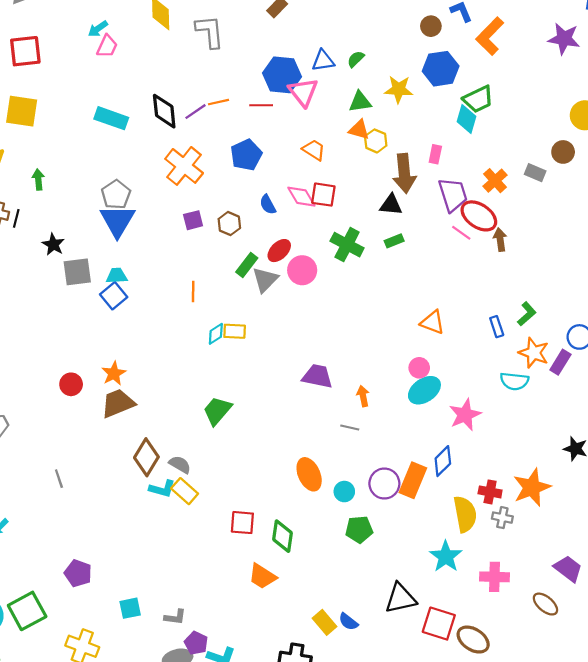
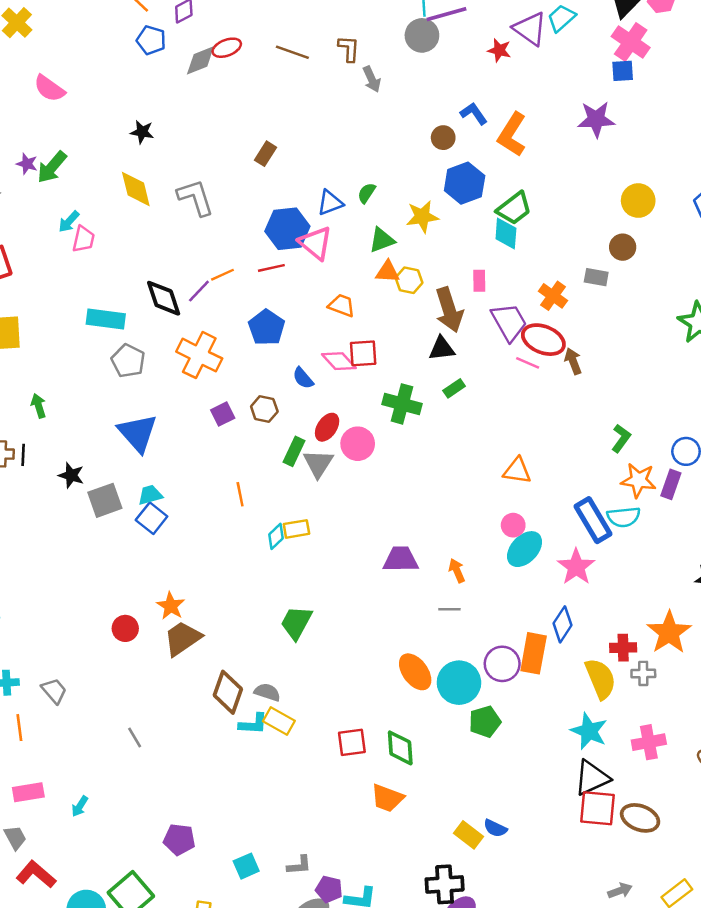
gray pentagon: (116, 195) -> (128, 361), moved
blue rectangle: (497, 327) -> (593, 520), moved, size x1.8
cyan circle: (344, 492) -> (459, 683), size x1.8
black triangle: (401, 598) -> (592, 778), moved

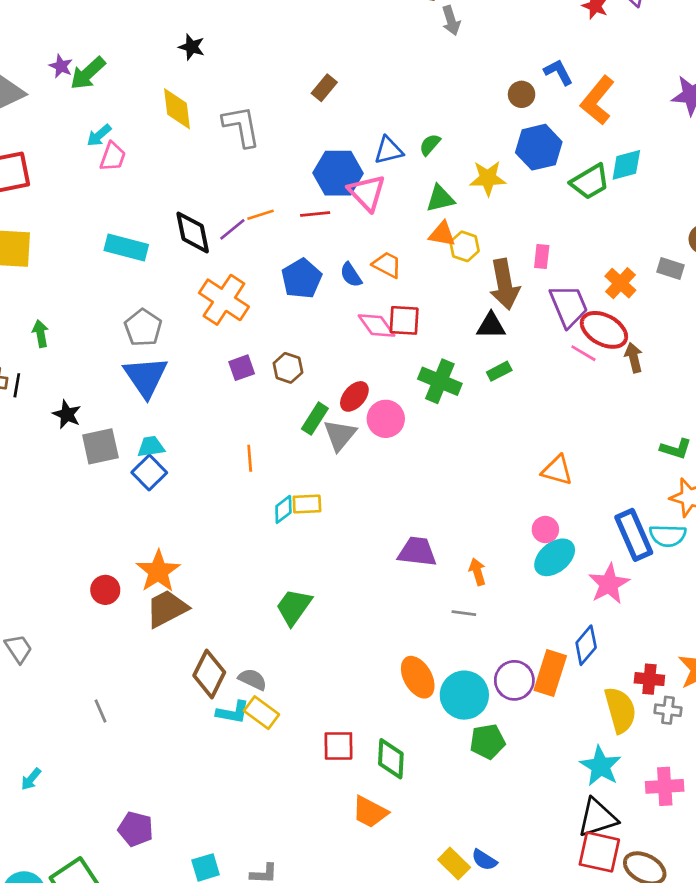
cyan diamond: (506, 233) -> (626, 165), moved, turned 64
gray pentagon: (128, 361) -> (143, 328), moved
blue semicircle: (303, 378) -> (351, 275), moved
green L-shape: (621, 438) -> (676, 449), turned 64
orange star: (171, 606) -> (158, 571), size x1.4

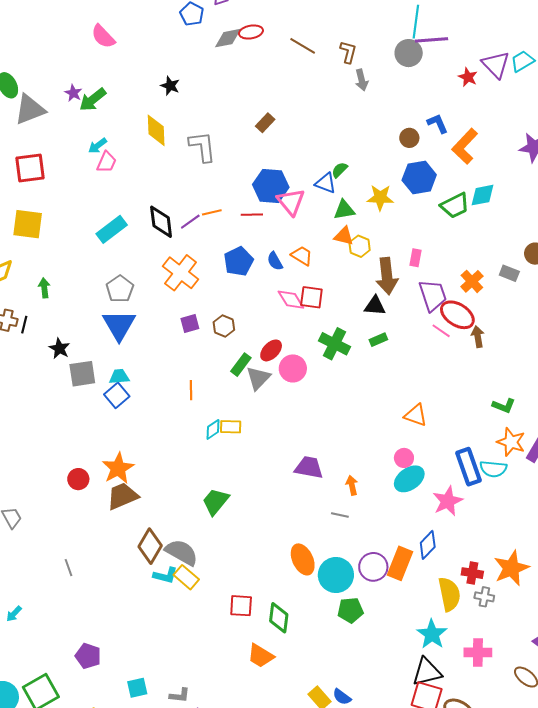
blue triangle: (389, 150) -> (326, 183), moved, turned 30
cyan rectangle: (126, 247) -> (112, 229), turned -56
gray semicircle: (253, 679) -> (182, 552), size x1.6

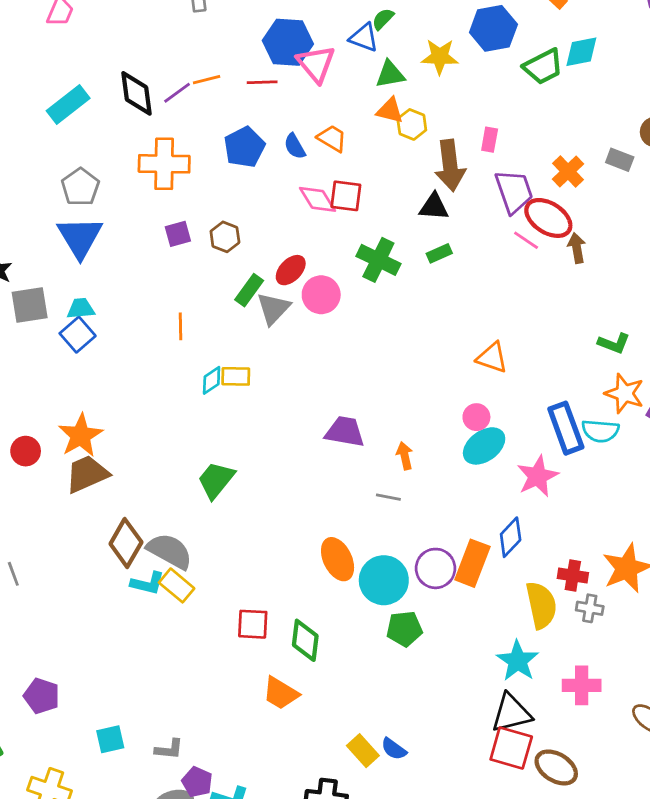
orange cross: (181, 273) -> (164, 164), turned -36

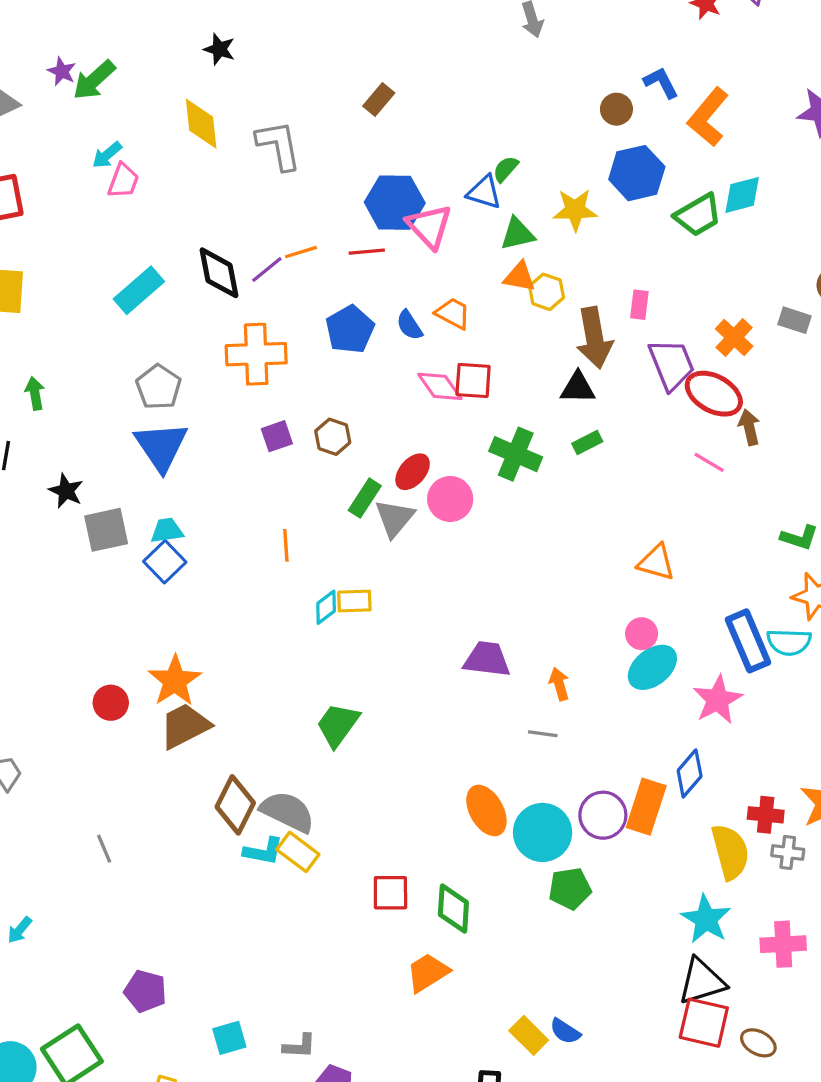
pink line: (526, 240) -> (709, 462), moved
orange trapezoid: (281, 693) -> (428, 973), turned 120
brown ellipse: (556, 767) -> (758, 1043), size x0.7

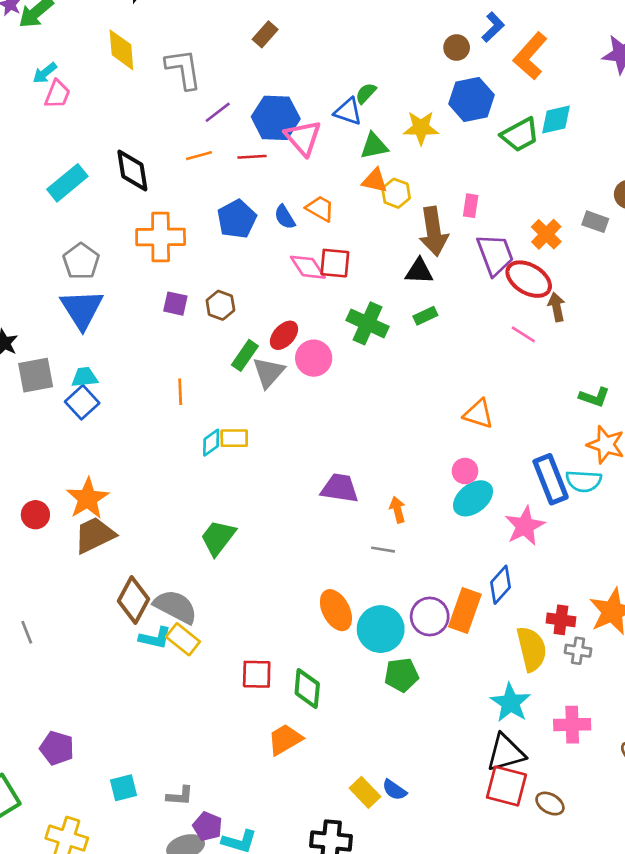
blue L-shape: (661, 83) -> (493, 27), turned 72
purple line: (267, 269) -> (218, 112), moved
purple square: (277, 436) -> (175, 304), turned 30

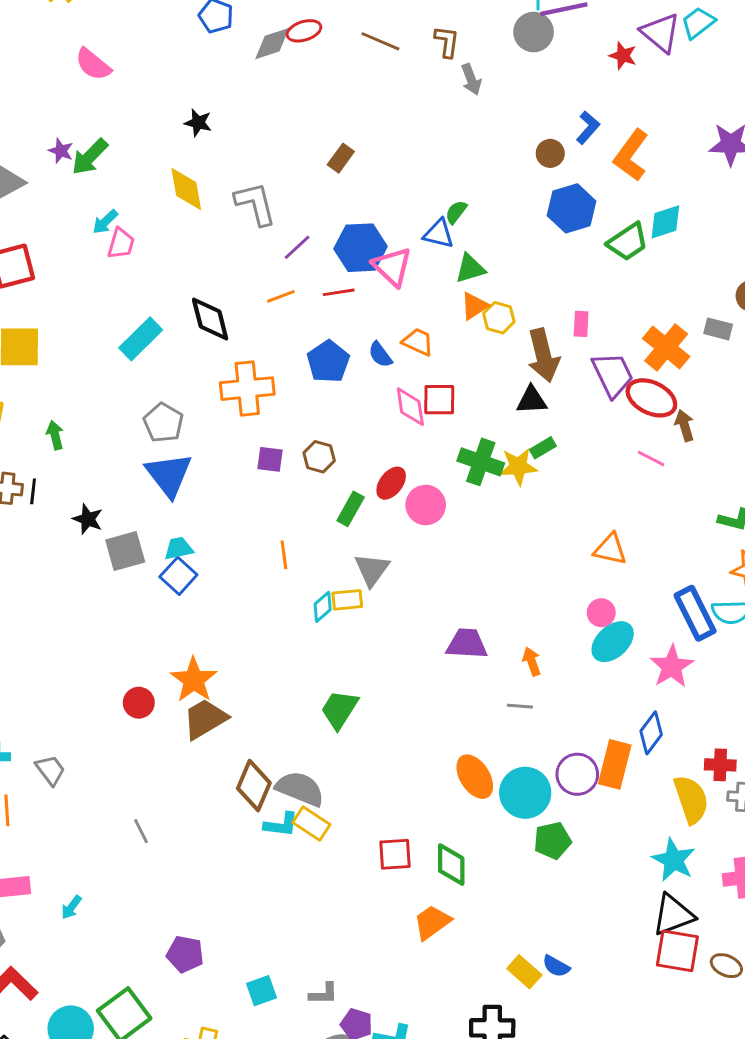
yellow star: (421, 128) -> (518, 466), moved
orange triangle: (375, 181) -> (474, 306), turned -40
orange cross: (546, 234) -> (666, 347), size x1.4
pink diamond: (308, 267) -> (410, 407), turned 30
gray triangle: (268, 372) -> (372, 570), moved

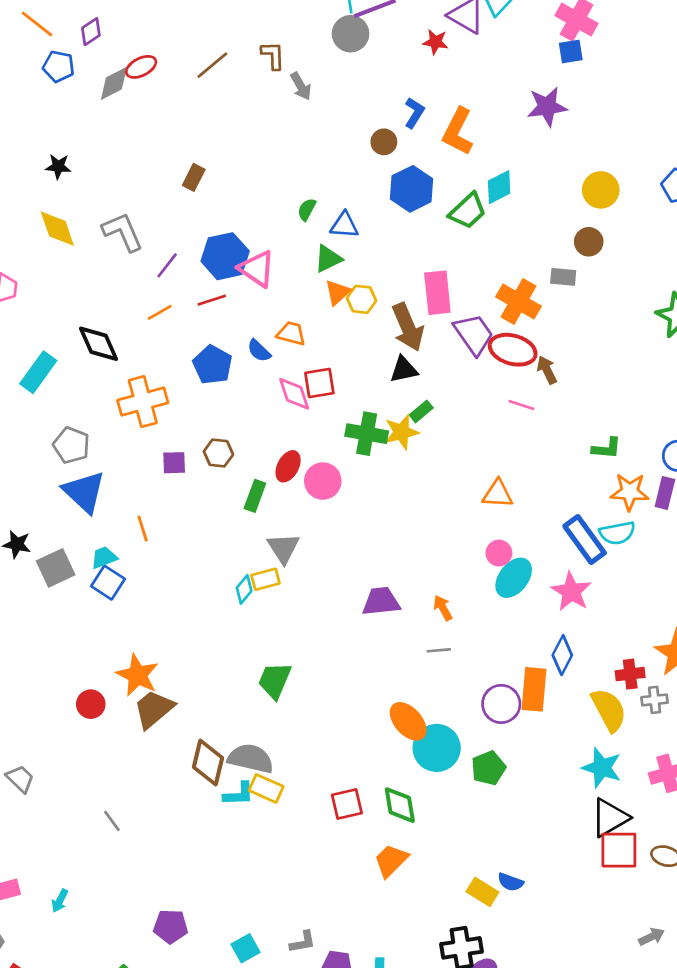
brown line: (380, 41) -> (212, 65), turned -54
blue triangle: (439, 234) -> (344, 225), moved
pink rectangle: (581, 324) -> (437, 293), size x1.8
orange line: (284, 555) -> (143, 528), moved
cyan circle: (525, 793) -> (437, 748), moved

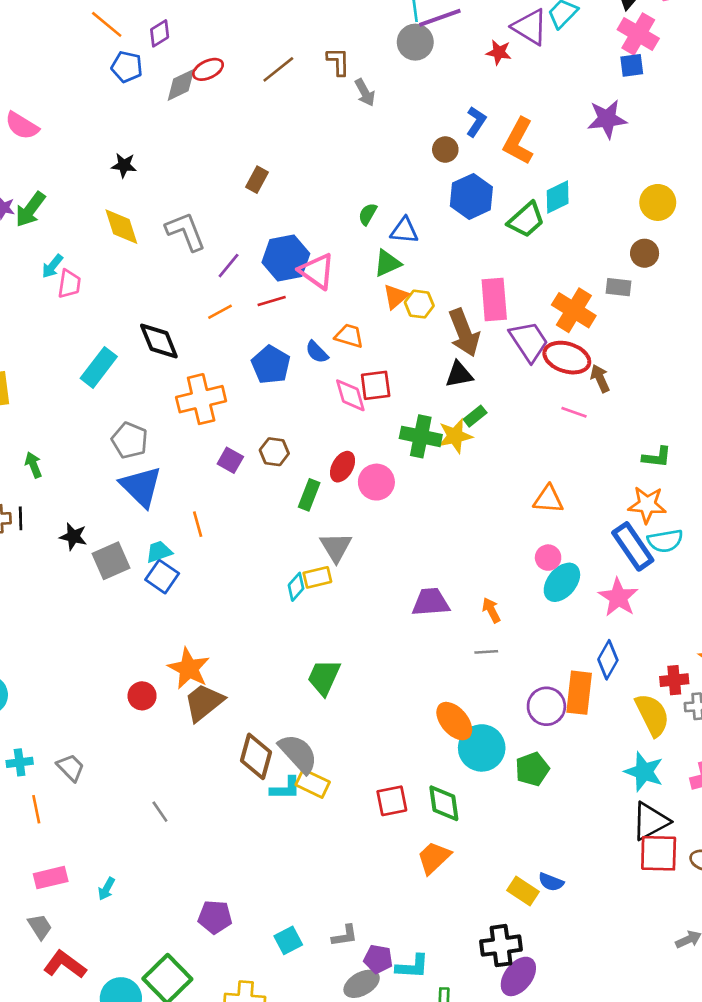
purple square: (174, 463) -> (230, 460), turned 30
orange star: (630, 492) -> (647, 505), moved
gray semicircle: (251, 758) -> (298, 754), turned 33

